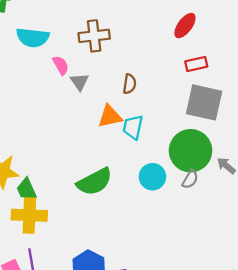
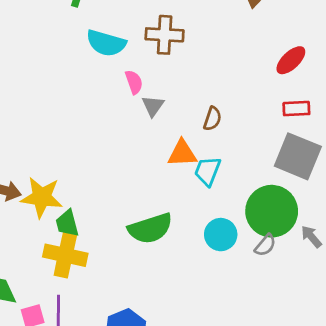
brown cross: (94, 36) -> (165, 35), moved

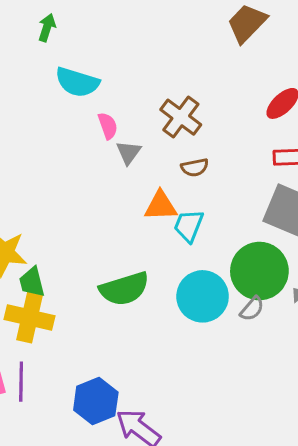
brown cross: (165, 35) -> (181, 117), moved, turned 33
brown semicircle: (212, 119) -> (195, 167), turned 60
cyan circle: (221, 235) -> (203, 296), size x1.4

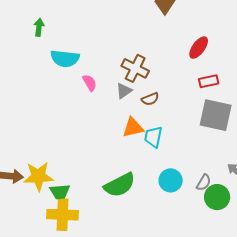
gray triangle: (129, 152) -> (124, 91), moved, turned 30
green circle: (259, 271) -> (217, 197), moved, size x0.7
green trapezoid: (32, 282) -> (60, 192), turned -70
cyan circle: (203, 296) -> (171, 180), size x0.7

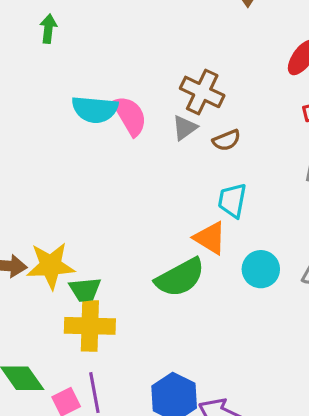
cyan semicircle: (65, 59) -> (95, 109), moved
pink semicircle: (90, 83) -> (130, 116), size x1.5
orange triangle: (133, 128) -> (210, 238), moved, turned 45

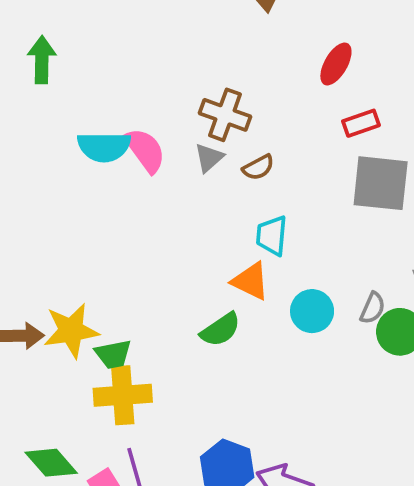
green arrow: (48, 29) -> (42, 60), size x1.4
green semicircle: (180, 277) -> (221, 330), size x0.7

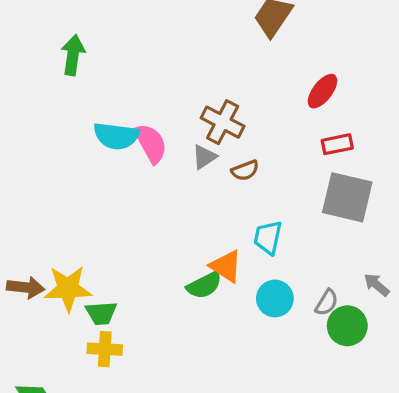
cyan trapezoid: (272, 236) -> (268, 237), moved
green semicircle: (221, 330) -> (204, 285), moved
yellow cross: (123, 395) -> (105, 349), size x0.7

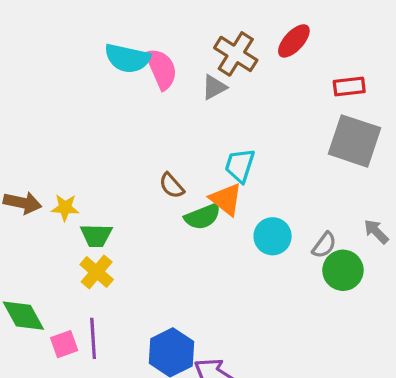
red ellipse: (322, 91) -> (294, 41), moved
brown semicircle: (245, 170) -> (172, 186), moved, turned 64
cyan trapezoid: (268, 237) -> (240, 165), moved
yellow star: (68, 288) -> (65, 208), size x0.6
yellow cross: (105, 349) -> (97, 272), turned 32

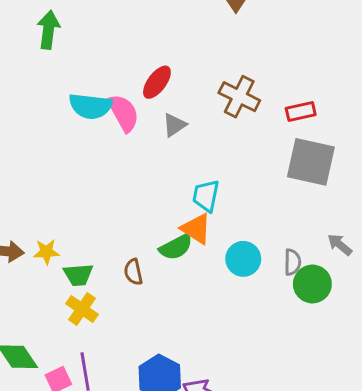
red ellipse: (294, 41) -> (157, 82), moved
brown cross: (236, 54) -> (239, 97), moved
brown semicircle: (172, 186) -> (133, 272), moved, turned 35
gray semicircle: (324, 245) -> (292, 262), turned -30

